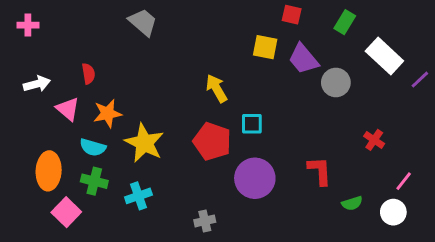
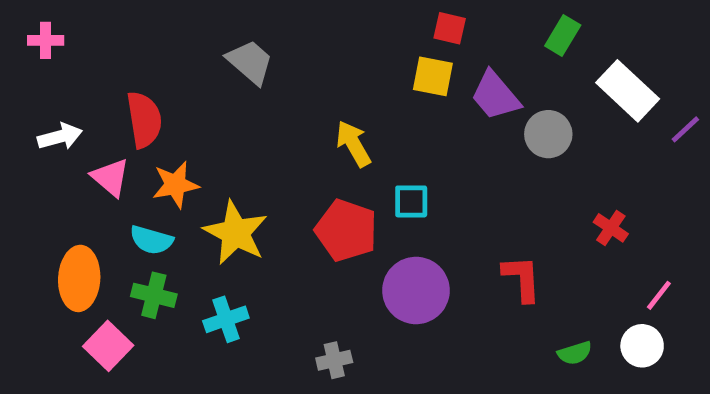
red square: (292, 15) -> (450, 28), moved
gray trapezoid: (143, 22) -> (250, 62), moved
red semicircle: (88, 74) -> (144, 120), size x1.6
green semicircle: (352, 203) -> (575, 353), moved

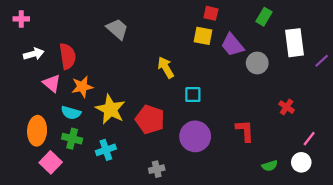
white rectangle: (628, 91) -> (294, 43), turned 40
white arrow: (60, 137) -> (34, 54), moved
red pentagon: (346, 230) -> (150, 119), moved

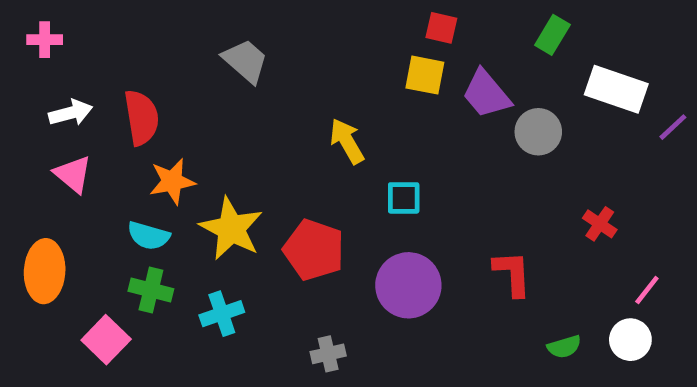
white rectangle: (294, 43) -> (616, 89), turned -64
pink triangle: (52, 83) -> (73, 174), moved
orange ellipse: (37, 131) -> (45, 271), moved

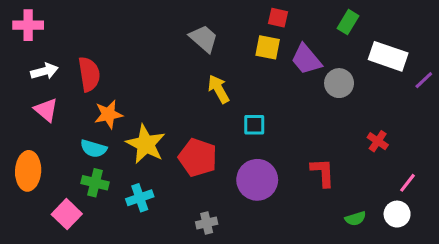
pink cross: (45, 40) -> (28, 25), size x1.4
gray trapezoid: (245, 61) -> (204, 38), moved

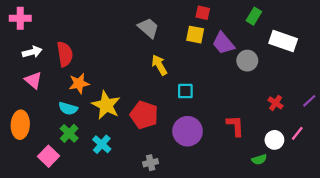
purple line: (424, 80) -> (309, 101), moved
green cross: (95, 183) -> (69, 133), turned 30
cyan cross: (140, 198) -> (102, 144), turned -30
white circle: (397, 214) -> (274, 140), moved

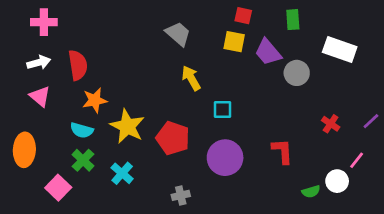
green rectangle: (254, 16) -> (293, 20), moved, turned -35
pink cross: (20, 18) -> (44, 22), moved
white circle: (274, 140) -> (337, 181), moved

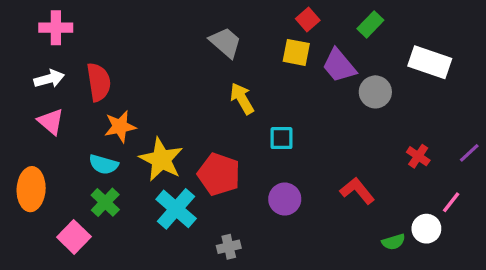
red square: (243, 16) -> (308, 19), turned 36
green rectangle: (293, 20) -> (370, 24), turned 48
red L-shape: (282, 151) -> (357, 191), turned -36
purple circle: (225, 158) -> (285, 199), size x0.7
cyan cross: (122, 173) -> (176, 209), moved, size x1.4

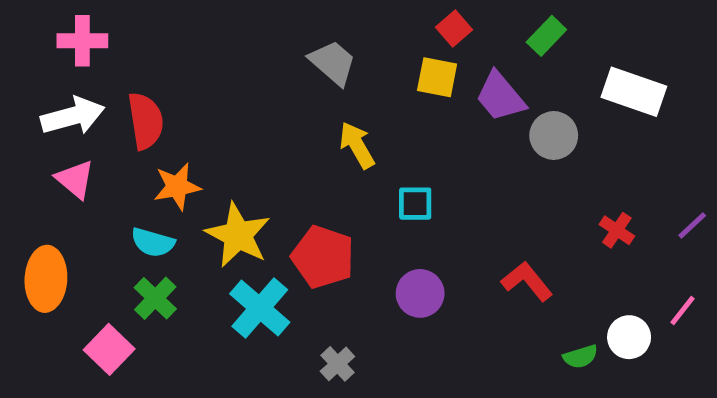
white arrow: (49, 79) -> (73, 116), size x1.4
pink line: (451, 202) -> (682, 310), moved
gray cross: (229, 247) -> (337, 364), turned -30

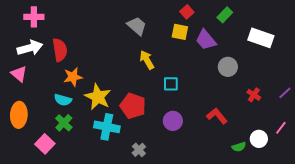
gray circle: (554, 135) -> (228, 67), moved
pink triangle: (75, 179) -> (19, 74), moved
cyan cross: (260, 308) -> (107, 127), turned -30

